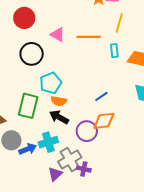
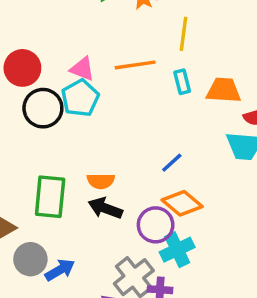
red circle: (24, 18) -> (22, 68), moved
cyan pentagon: (51, 83) -> (80, 98), moved
orange diamond: (104, 121) -> (182, 203), turned 55
cyan cross: (48, 142) -> (177, 250), moved

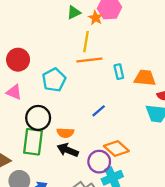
yellow line: (183, 34) -> (86, 42), moved
pink triangle: (82, 69) -> (14, 92), moved
black circle: (43, 108) -> (38, 118), moved
blue line: (172, 163) -> (99, 111), moved

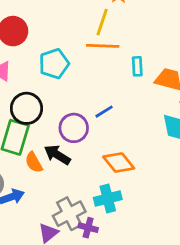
orange semicircle: (65, 133) -> (34, 162), moved, turned 49
purple circle: (99, 162) -> (74, 128), moved

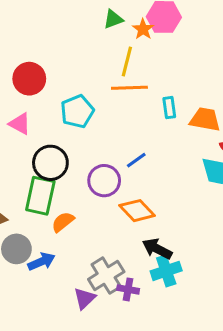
black arrow: (57, 155) -> (157, 249), moved
orange semicircle: (34, 162) -> (63, 222), turned 85
orange diamond: (119, 163) -> (137, 211), moved
cyan cross: (108, 199) -> (166, 271), moved

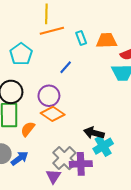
blue line: (136, 160) -> (66, 67), moved
orange diamond: (137, 211) -> (53, 114), moved
purple cross: (128, 289) -> (81, 164), size x1.5

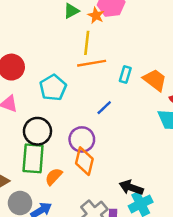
cyan rectangle: (81, 38) -> (125, 75), turned 32
orange trapezoid: (106, 41) -> (155, 80), turned 35
orange diamond: (53, 114) -> (84, 161), turned 65

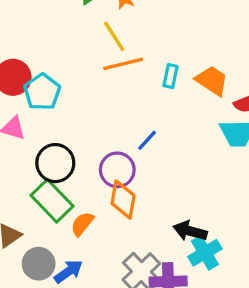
yellow line: (87, 43) -> (114, 36), turned -35
cyan pentagon: (53, 88) -> (42, 92), moved
blue line: (104, 108) -> (147, 140), moved
green rectangle: (33, 158) -> (52, 201), turned -44

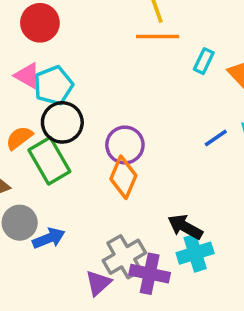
cyan pentagon: (42, 92) -> (53, 85), moved
blue line: (147, 140) -> (216, 138), moved
orange semicircle: (82, 224) -> (19, 138), moved

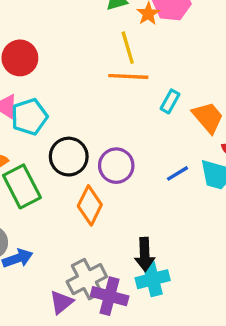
black circle: (62, 122) -> (69, 157), moved
purple circle: (125, 145) -> (116, 166), moved
black arrow: (185, 227) -> (145, 254), turned -124

